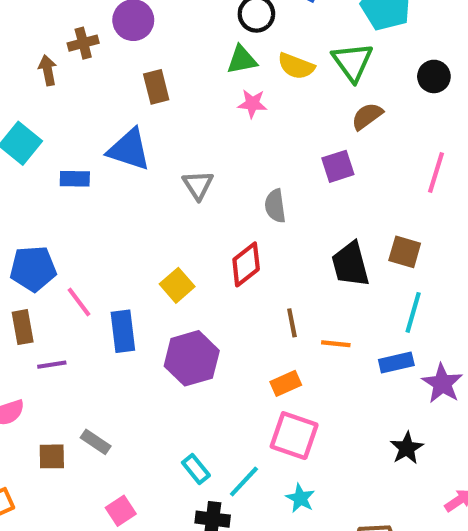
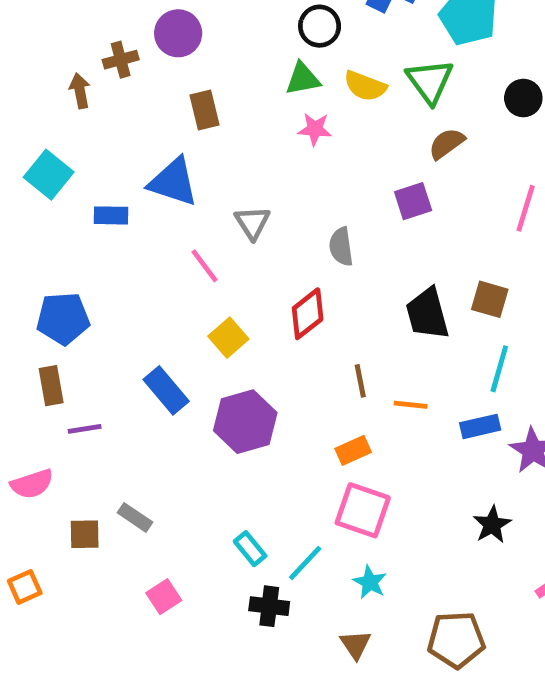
pink line: (79, 302) -> (204, 266), moved
blue rectangle: (123, 331) -> (166, 390), turned -33

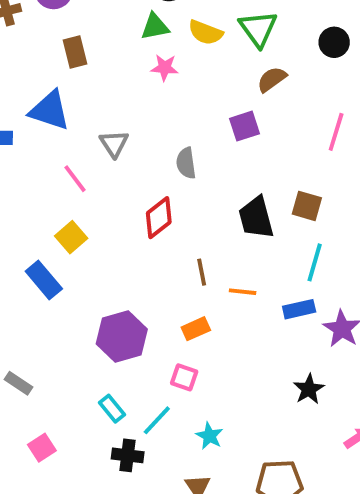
yellow square: (228, 338) -> (71, 237), moved
purple hexagon: (245, 422) -> (122, 336), moved
pink square: (363, 510) -> (184, 377), moved, size x0.6

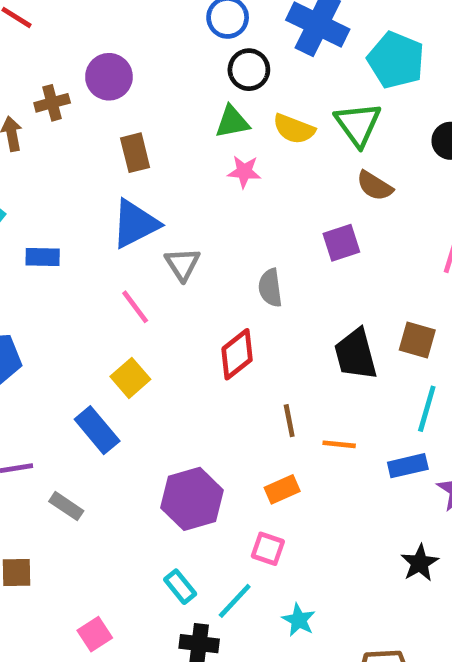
brown semicircle: (272, 79) -> (375, 186), turned -112
blue triangle: (50, 110) -> (135, 224), moved, turned -45
gray rectangle: (18, 383) -> (66, 506), moved

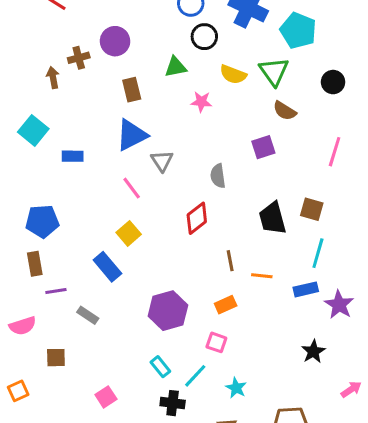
green triangle: (232, 122) -> (176, 67), moved

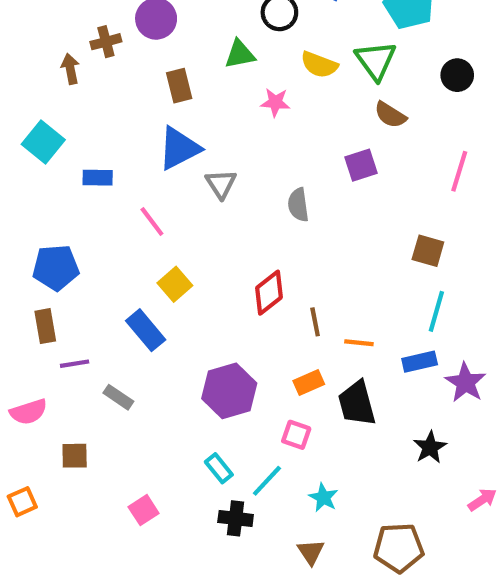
pink line: (132, 188) -> (152, 222), moved
red diamond: (197, 218) -> (269, 293), moved
black trapezoid: (272, 218) -> (357, 403), moved

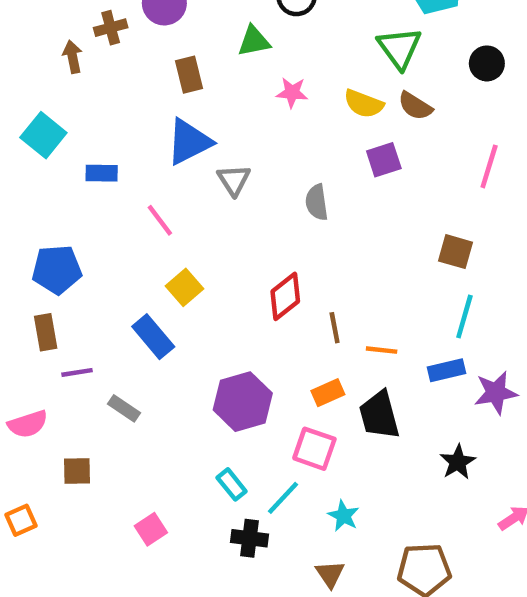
yellow semicircle: (319, 65) -> (364, 104), moved
purple star: (466, 383) -> (496, 393), turned 30
pink square: (296, 435) -> (314, 449), size x1.4

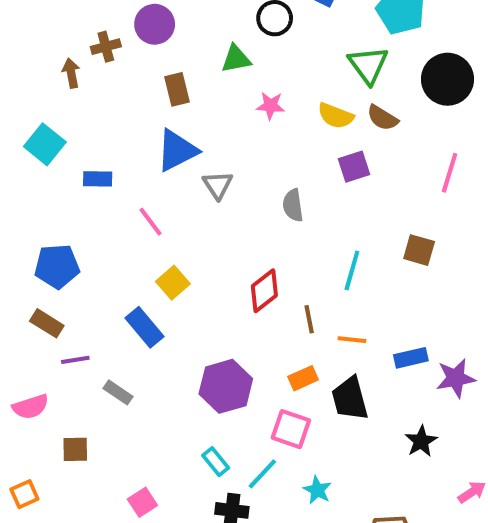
black circle: (487, 63) -> (448, 79), size x1.6
cyan line: (464, 317) -> (352, 270), moved
brown rectangle: (46, 332) -> (47, 323), turned -48

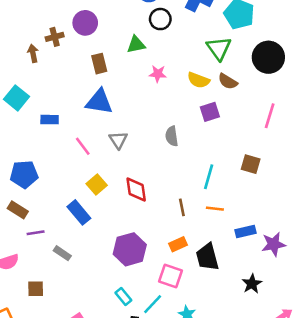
blue triangle: (177, 150) -> (99, 102), turned 36
gray triangle: (218, 185) -> (118, 140), moved
red diamond: (264, 291) -> (136, 190), moved, turned -60
orange line: (352, 340) -> (215, 209), moved

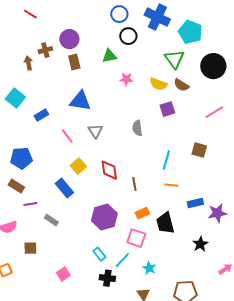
brown rectangle: (99, 64) -> (74, 62), moved
pink line: (270, 116) -> (214, 112), turned 42
blue rectangle: (50, 120) -> (41, 115), turned -32
brown line: (182, 207) -> (134, 184), moved

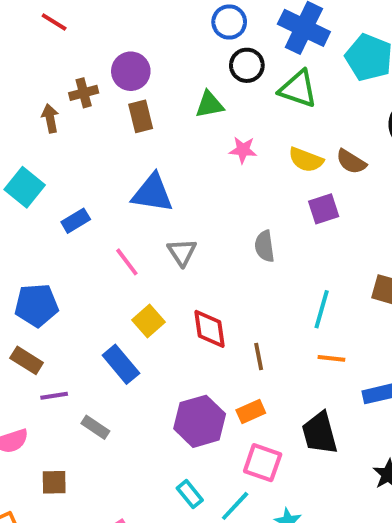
green triangle: (174, 59) -> (298, 89), moved, turned -35
orange rectangle: (142, 213) -> (251, 411), moved

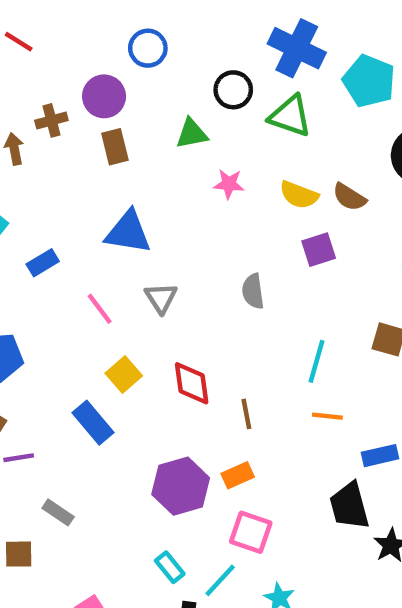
blue circle: (229, 22) -> (148, 48), moved
gray rectangle: (95, 427) -> (58, 512), moved
black trapezoid: (320, 433) -> (349, 506), moved

